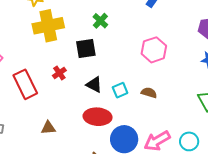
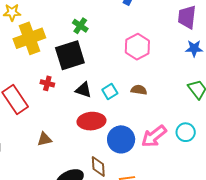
black square: (86, 48) -> (70, 55), size x1.4
red cross: (59, 73) -> (47, 83), turned -32

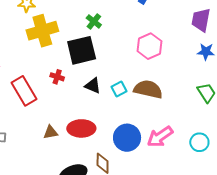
brown semicircle: (139, 90) -> (148, 89), size x1.8
red ellipse: (91, 121) -> (81, 128), moved
cyan circle: (186, 132) -> (199, 142), moved

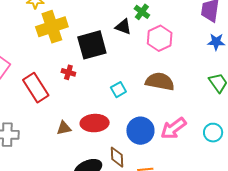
green cross: (94, 21) -> (142, 12), moved
black triangle: (93, 86) -> (123, 27), moved
cyan square: (119, 89) -> (118, 90), moved

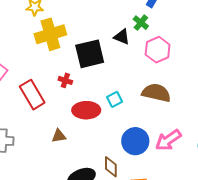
red ellipse: (95, 123) -> (86, 110), moved

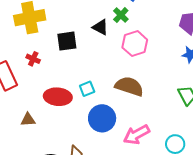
black square: (90, 54) -> (67, 41), size x0.7
red cross: (65, 80) -> (33, 59), moved
blue circle: (135, 141) -> (102, 118), moved

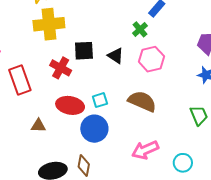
black triangle: (100, 27) -> (116, 56), moved
red cross: (33, 59) -> (61, 68), moved, size x1.5
blue circle: (102, 118) -> (94, 129), moved

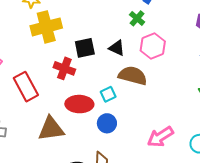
brown semicircle: (142, 101) -> (133, 76), moved
brown triangle: (38, 126) -> (51, 129), size x1.8
blue circle: (94, 129) -> (107, 123), size x0.7

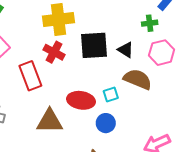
green cross: (137, 18) -> (150, 23), turned 35
black square: (85, 48) -> (94, 45), size x1.4
red cross: (64, 68) -> (54, 52), moved

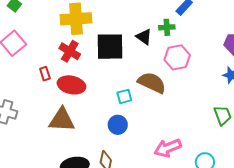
black triangle: (126, 50) -> (144, 37), moved
red rectangle: (30, 76) -> (45, 74), size x0.5
red ellipse: (81, 100) -> (71, 85), moved

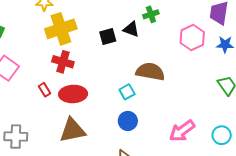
black square: (110, 47) -> (108, 36), moved, size x0.6
pink hexagon: (177, 57) -> (192, 38), moved

